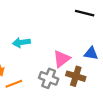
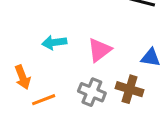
pink triangle: (62, 59) -> (99, 50), moved

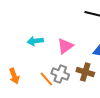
orange arrow: (23, 77) -> (14, 76), moved
orange line: (44, 100) -> (46, 79), moved, turned 70

